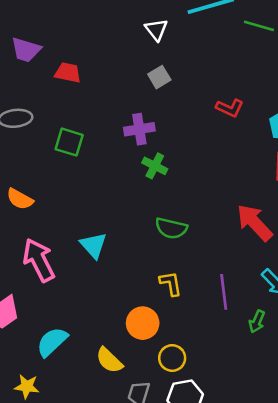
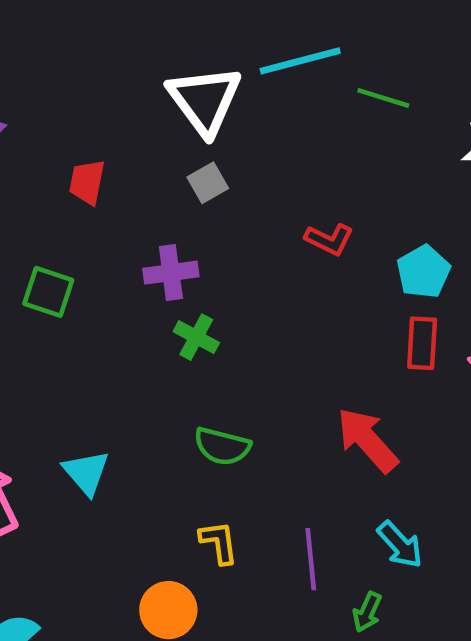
white triangle: (156, 30) -> (205, 100), size x1.8
red trapezoid: (68, 73) -> (87, 182), moved, turned -92

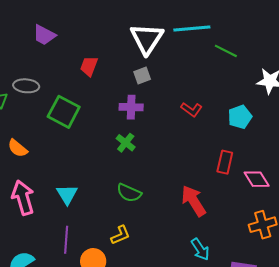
cyan pentagon: (423, 272) -> (240, 117), moved
purple cross: (171, 273) -> (131, 107), moved
green square: (48, 292) -> (64, 112), size x1.4
yellow L-shape: (219, 542) -> (120, 235), turned 65
purple line: (311, 559) -> (66, 240), moved

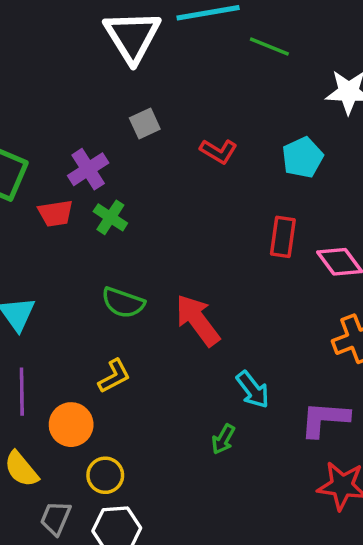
red trapezoid: (89, 66) -> (56, 213), moved, turned -115
gray square: (142, 75) -> (145, 123), moved
purple cross: (131, 107) -> (88, 169), moved, turned -30
red arrow: (194, 201) -> (198, 320), moved

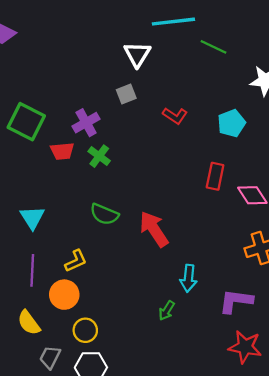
white triangle: (132, 36) -> (137, 54), moved, size x0.7
yellow L-shape: (114, 376) -> (76, 261), moved
cyan arrow: (253, 390) -> (188, 278), turned 40

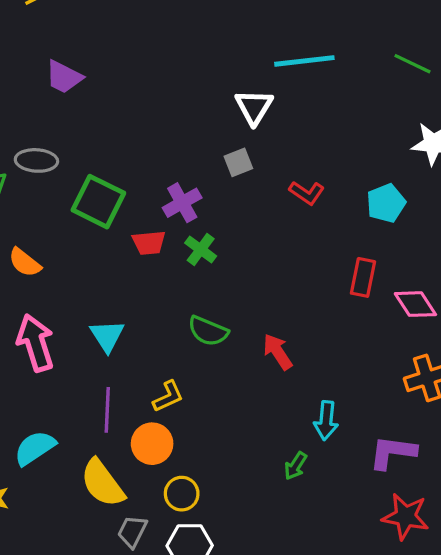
green line: (213, 47) -> (413, 64), moved
red arrow: (154, 229) -> (278, 352), size x0.7
yellow semicircle: (29, 323) -> (102, 483), size x1.4

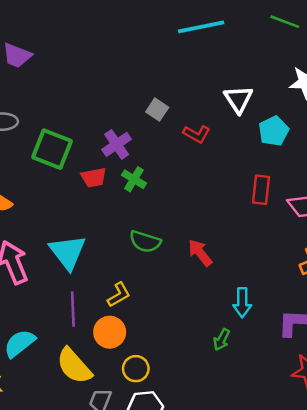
white triangle: (254, 107) -> (238, 99), moved
gray square: (238, 162) -> (157, 110), turned -30
red L-shape: (307, 193) -> (197, 134), moved
cyan triangle: (107, 336) -> (68, 252), size x1.4

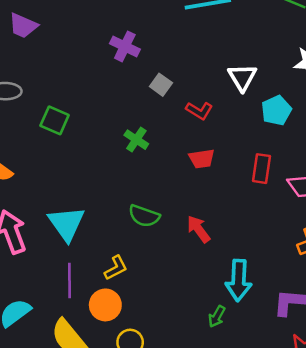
purple cross: (117, 144) -> (125, 46), moved, turned -32
green square: (52, 149) -> (55, 120), size x0.7
red trapezoid: (94, 177) -> (202, 159), moved
green cross: (134, 179) -> (136, 140), moved
cyan arrow: (242, 303) -> (239, 280), size x1.4

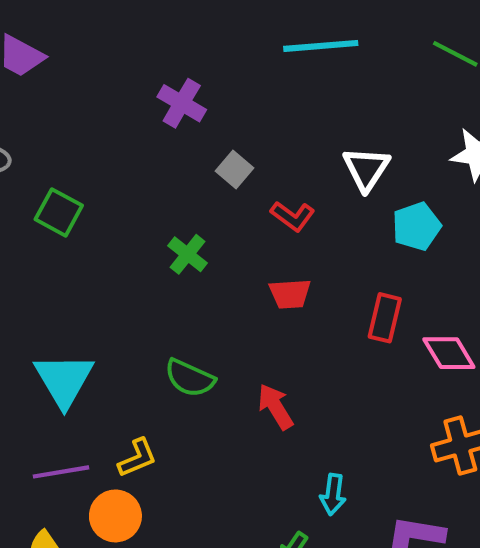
cyan arrow: (239, 280) -> (333, 494), size x0.6
purple line: (69, 281) -> (61, 472), turned 76

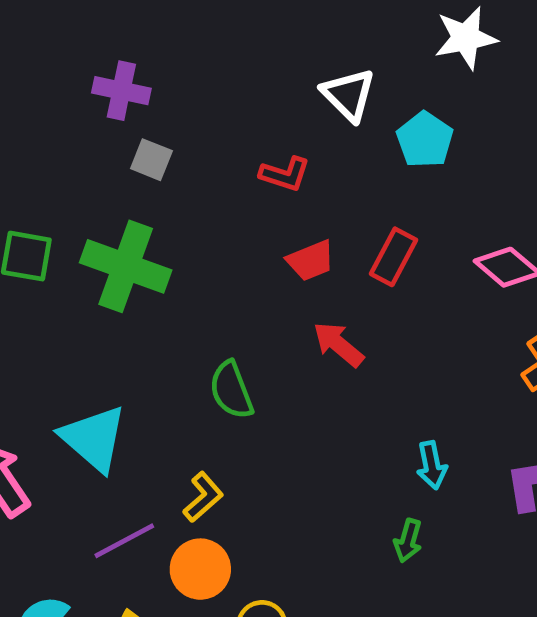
gray square: (235, 170) -> (151, 160), moved
green cross: (188, 254) -> (126, 266), moved, size x1.8
red rectangle: (385, 318) -> (394, 257), moved, turned 33
green semicircle: (190, 378) -> (231, 390), turned 63
red arrow: (275, 407) -> (338, 344), moved

